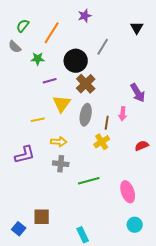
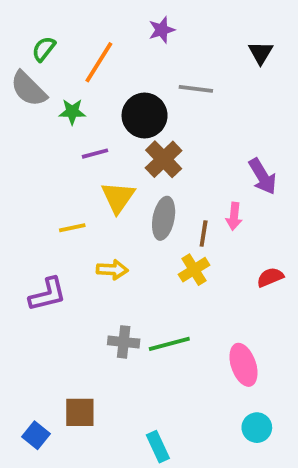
gray semicircle: (15, 47) -> (28, 89), size x1.5
gray line: (103, 47) -> (196, 89), turned 66
gray cross: (61, 164) -> (124, 342), moved

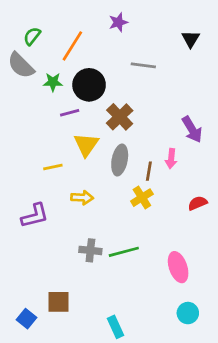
black circle: (145, 116) -> (89, 85), moved

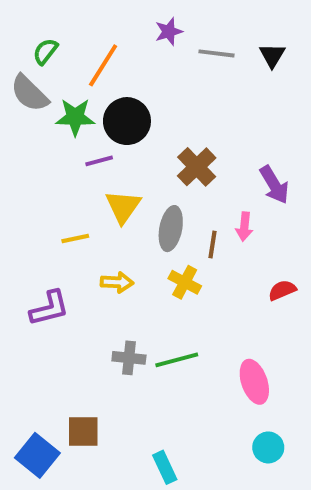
gray line: (143, 65) -> (217, 53), moved
green star: (53, 82) -> (75, 117), size x1.4
brown cross: (120, 117) -> (197, 167), moved
yellow cross: (142, 198) -> (185, 282), moved, turned -30
blue square: (26, 319) -> (37, 455), size x1.5

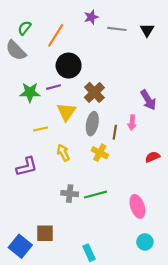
green star: (75, 117) -> (30, 92), moved
brown cross: (197, 167) -> (94, 92), moved
yellow arrow: (117, 282) -> (63, 153), turned -119

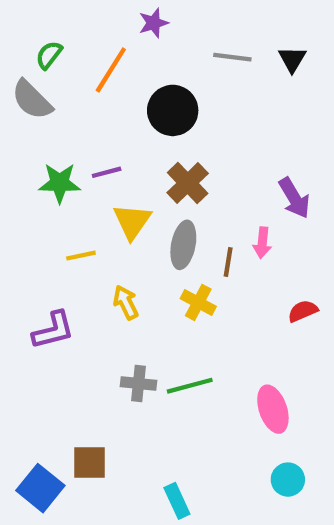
purple star: (91, 17) -> (153, 23), moved
black circle: (69, 66) -> (173, 110), moved

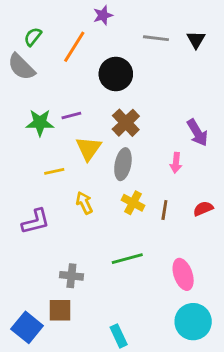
brown line: (228, 262) -> (164, 210), moved
gray cross: (139, 384) -> (71, 276), moved
cyan circle: (288, 480) -> (193, 322), size x1.6

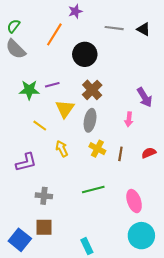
green semicircle: (33, 37) -> (14, 26), moved
black triangle: (196, 40) -> (143, 29), turned -32
yellow line: (54, 171) -> (40, 126), turned 48
gray cross: (71, 276) -> (44, 196), moved

